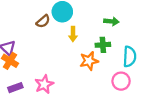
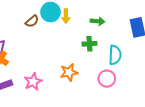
yellow arrow: (73, 34) -> (66, 16), moved
orange star: (89, 61) -> (69, 72), moved

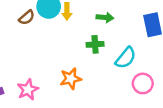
cyan semicircle: (115, 55) -> (126, 58), turned 36
pink circle: (107, 79) -> (143, 83), moved

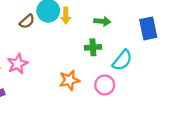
pink circle: (143, 83) -> (105, 85), moved
pink star: (28, 90) -> (18, 64), moved

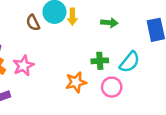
brown semicircle: (27, 21) -> (33, 23), turned 105
green cross: (93, 47) -> (100, 61), moved

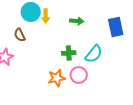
brown semicircle: (33, 23) -> (20, 35), moved
orange star: (76, 82) -> (57, 78), moved

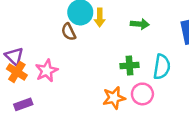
brown semicircle: (20, 35) -> (69, 32), moved
cyan semicircle: (94, 54) -> (162, 67), turned -30

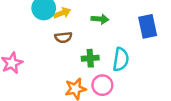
yellow arrow: (100, 18) -> (62, 13), turned -112
brown semicircle: (69, 32) -> (63, 37), moved, turned -70

